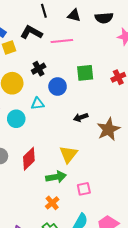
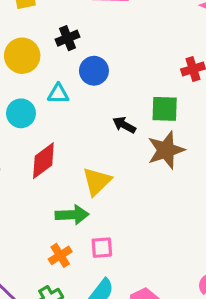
green square: (85, 73) -> (165, 109), moved
black arrow: (81, 117) -> (124, 125), turned 40
red diamond: (29, 159) -> (43, 161), moved
pink square: (84, 189) -> (102, 248), moved

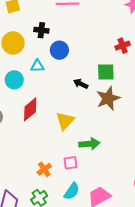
black cross: (68, 38) -> (41, 30), turned 32
green arrow: (72, 215) -> (89, 144), moved

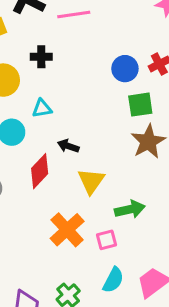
blue circle: (59, 50) -> (125, 69), moved
black arrow: (81, 84) -> (68, 146), moved
orange cross: (44, 169) -> (67, 230), moved, size x1.6

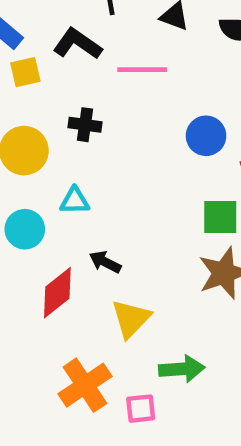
blue circle: (125, 69) -> (206, 136), moved

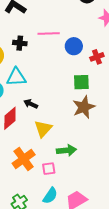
pink line: (142, 70) -> (49, 34), moved
cyan triangle: (75, 201) -> (16, 77), size x1.5

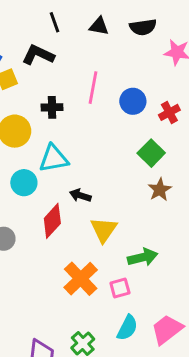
pink line: (49, 34) -> (93, 88), turned -70
green square: (81, 82) -> (151, 153), turned -36
brown star: (84, 107) -> (160, 190), size x0.7

